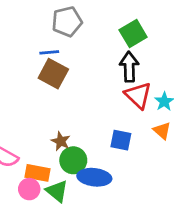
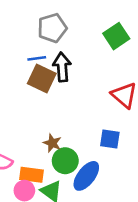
black arrow: (129, 67) -> (62, 67), moved
blue ellipse: (94, 177) -> (86, 176), turned -56

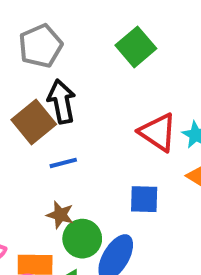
blue line: (37, 58) -> (63, 163), moved
brown square: (42, 79) -> (34, 122), turned 32

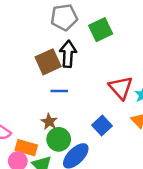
green square: (136, 47) -> (101, 30), moved
blue square: (144, 199) -> (102, 125), turned 30

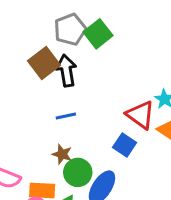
gray pentagon: (64, 17) -> (70, 29), moved
brown square: (48, 62) -> (44, 63), moved
red triangle: (121, 88) -> (140, 115), moved

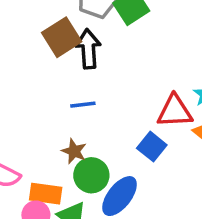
red triangle: (140, 115) -> (175, 111), turned -44

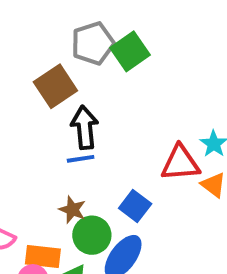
black arrow: (88, 49) -> (85, 127), moved
blue square: (152, 147) -> (135, 206), moved

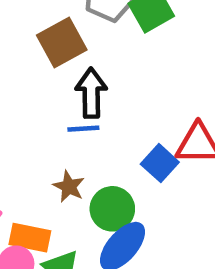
blue square: (135, 206) -> (160, 163), moved
green circle: (92, 235) -> (112, 209), moved

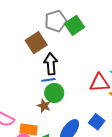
blue square: (160, 163) -> (97, 122), moved
green circle: (112, 209) -> (54, 93), moved

